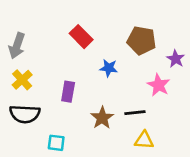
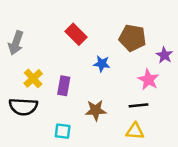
yellow cross: (22, 80) -> (33, 78), moved
black line: (135, 113) -> (139, 105), moved
brown star: (102, 118) -> (96, 110), turned 30
cyan square: (56, 143) -> (63, 131), moved

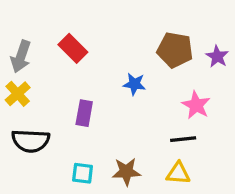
red rectangle: (76, 34) -> (73, 48), moved
purple star: (164, 55) -> (217, 56), moved
yellow cross: (33, 78) -> (18, 94), moved
brown star: (96, 110) -> (126, 172), moved

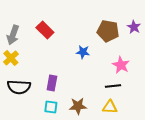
purple star: (217, 56) -> (134, 27), moved
purple rectangle: (84, 113) -> (52, 83), moved

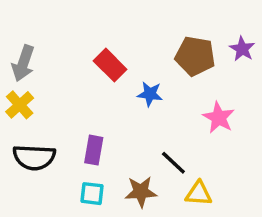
red rectangle: (45, 30) -> (110, 65), moved
black line: (113, 86) -> (173, 163), moved, turned 49

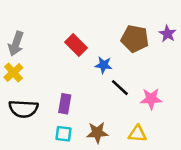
pink star: (219, 118) -> (151, 99), moved, turned -30
black line: (173, 163) -> (120, 88), moved

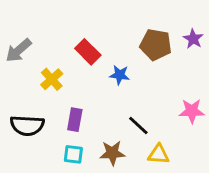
gray arrow: (16, 44) -> (18, 50), turned 30
yellow cross: (13, 72) -> (52, 79), moved
black line: (120, 88) -> (138, 125), moved
pink star: (151, 99) -> (192, 111), moved

